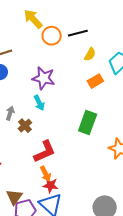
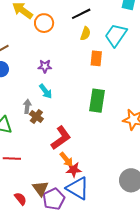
black line: (78, 33) -> (81, 14), moved
purple star: (44, 78) -> (45, 66), size x0.6
orange rectangle: (95, 81) -> (96, 58), turned -42
gray arrow: (10, 113) -> (27, 106), moved

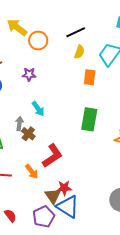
purple star: (45, 66) -> (29, 74), moved
orange arrow: (66, 159) -> (32, 172), moved
brown triangle: (40, 188) -> (53, 196), moved

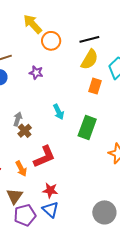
yellow semicircle: (79, 52) -> (90, 59), size x1.5
cyan arrow: (38, 109) -> (59, 112), moved
brown triangle: (53, 196) -> (15, 196), moved
blue triangle: (68, 207) -> (50, 209), size x0.7

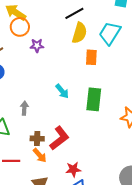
orange circle: (51, 41) -> (20, 27), moved
purple star: (36, 73) -> (37, 46), moved
brown cross: (25, 131) -> (37, 139), moved, turned -32

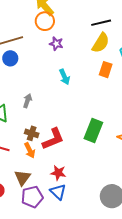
cyan arrow: (62, 91) -> (64, 77), moved
green rectangle: (94, 99) -> (93, 131), moved

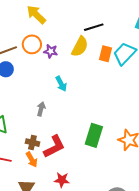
orange circle: (45, 21) -> (32, 44), moved
yellow semicircle: (101, 43) -> (80, 47), moved
orange rectangle: (106, 70) -> (106, 54), moved
gray arrow: (27, 101) -> (41, 109), moved

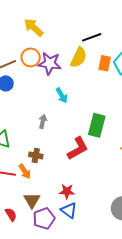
purple star: (51, 51) -> (50, 63), size x1.6
green rectangle: (94, 135) -> (97, 125), moved
red L-shape: (54, 147) -> (78, 148), moved
orange arrow: (32, 160) -> (25, 171), moved

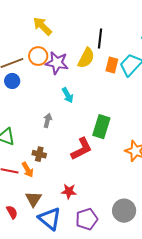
black line: (92, 37) -> (100, 38), turned -66
blue triangle: (69, 210) -> (50, 219), moved, size x1.4
purple pentagon: (44, 218) -> (87, 219), moved

